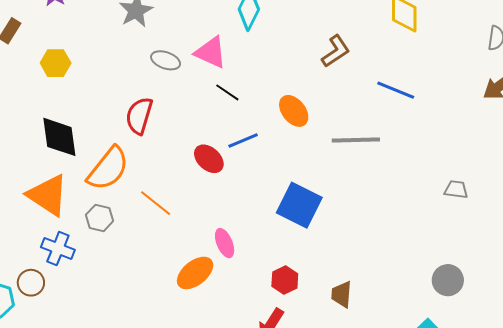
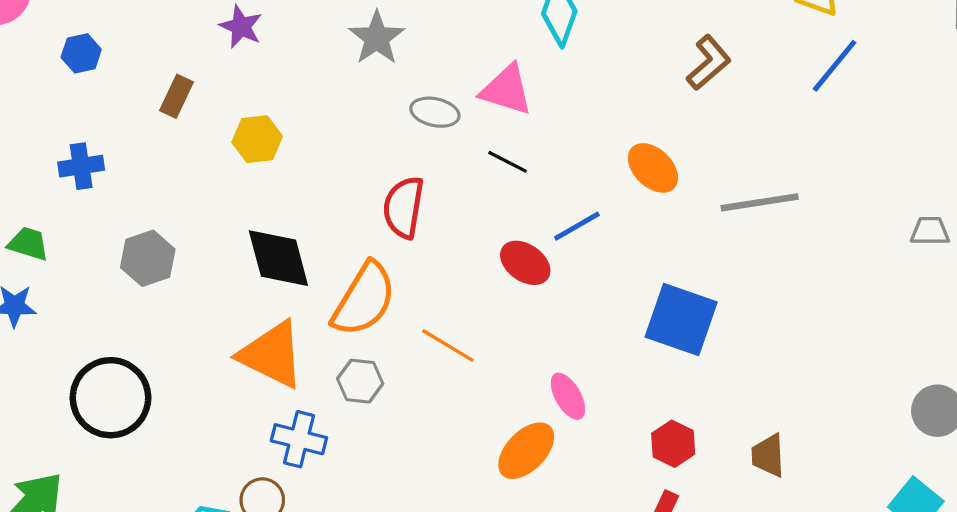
blue line: (396, 90) -> (835, 66), moved, turned -66
black line: (227, 92) -> (507, 162), moved
gray trapezoid: (456, 190) -> (930, 231), moved

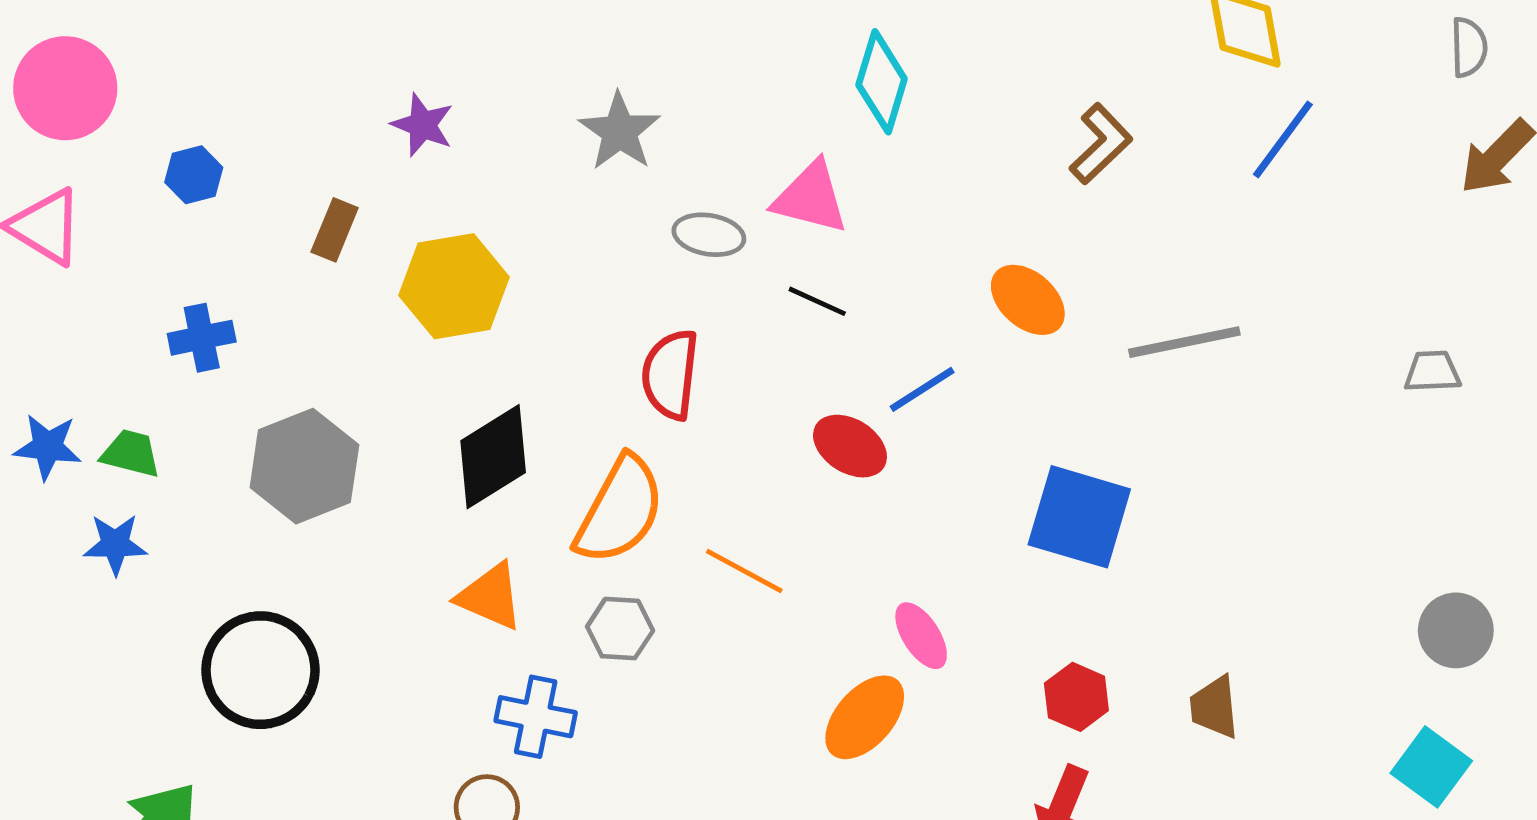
yellow hexagon: (257, 139) -> (454, 286), size x1.5
gray hexagon: (148, 258) -> (304, 466), size x1.4
black diamond: (278, 258) -> (493, 457), turned 76
orange triangle: (272, 355) -> (490, 596), size x0.7

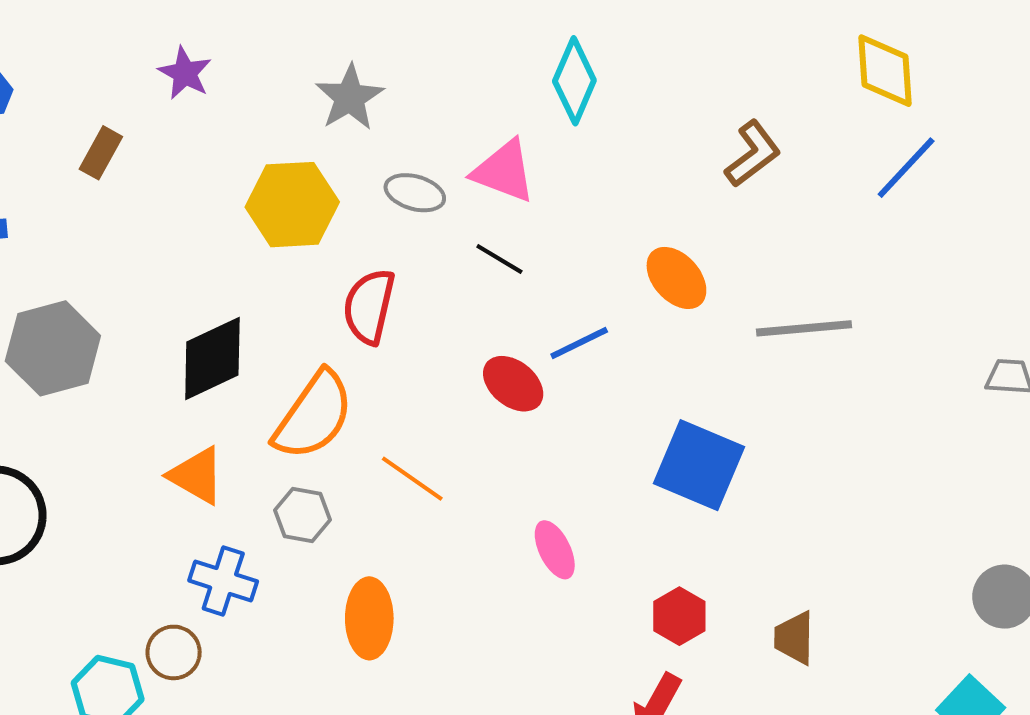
yellow hexagon: (454, 286) -> (292, 205), moved
orange ellipse: (865, 717) -> (369, 618), moved, turned -48

